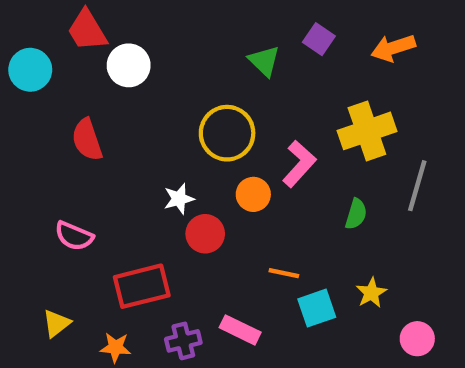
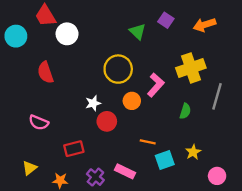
red rectangle: (142, 286) -> (74, 149), size x0.7
purple cross: (183, 341) -> (95, 177), turned -36

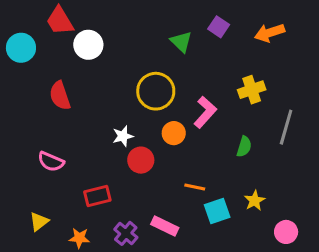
yellow cross: (191, 68) -> (252, 90), size x0.7

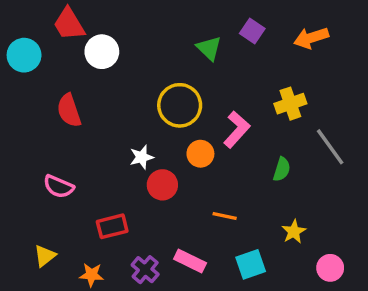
gray line: (286, 127) -> (330, 147), turned -52
cyan square: (217, 211) -> (251, 264), moved

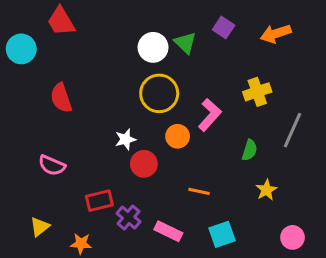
white circle: (102, 52) -> (153, 47), moved
gray line: (330, 147) -> (293, 130), turned 60
yellow star: (294, 232) -> (266, 190), moved
purple cross: (145, 270) -> (129, 218), moved

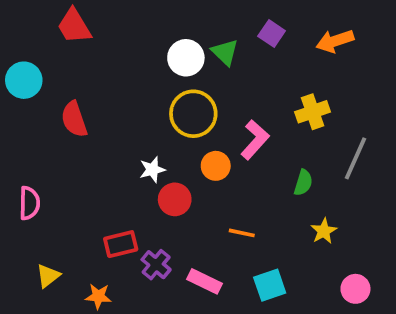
cyan circle: (21, 49) -> (24, 80), moved
pink semicircle: (52, 165) -> (29, 203), moved, turned -112

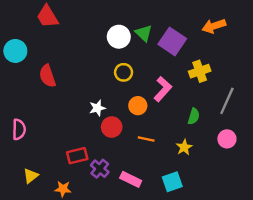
purple square: (272, 34) -> (172, 41), moved, size x1.6
yellow circle: (193, 114) -> (124, 72), size x0.6
yellow star: (324, 231) -> (184, 147), moved
orange line: (242, 233) -> (146, 139), moved
pink circle: (355, 289) -> (227, 139), moved

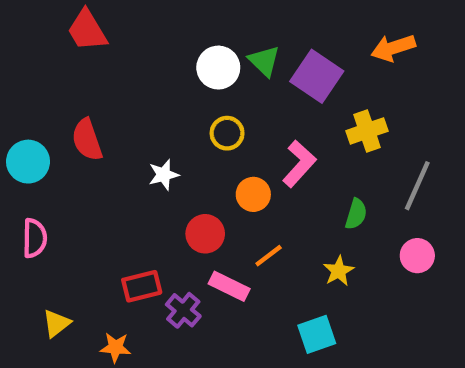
cyan circle: (15, 51) -> (28, 162), moved
white star: (97, 108) -> (164, 175), moved
orange line: (146, 139) -> (269, 256), turned -49
pink rectangle: (131, 179) -> (229, 286), moved

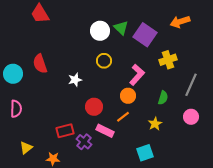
orange circle: (253, 194) -> (128, 96), moved

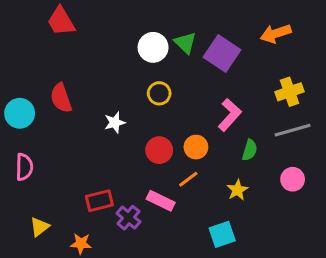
yellow cross: (168, 60) -> (290, 92), moved
pink L-shape: (137, 75) -> (230, 115), moved
gray line: (191, 85) -> (293, 130), turned 50
red circle: (94, 107) -> (159, 150), moved

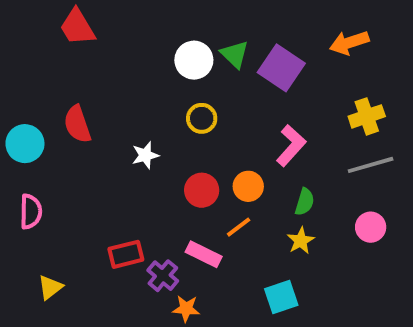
green semicircle: (250, 150) -> (305, 202), moved
orange star: (81, 244) -> (186, 309), moved

